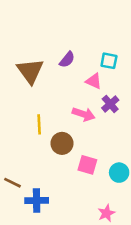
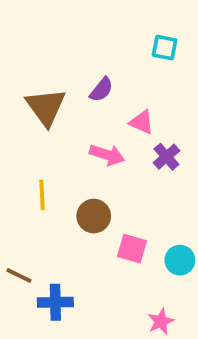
cyan square: (109, 61) -> (165, 48), moved
pink arrow: (84, 114) -> (107, 155), moved
yellow line: (39, 124) -> (42, 195), moved

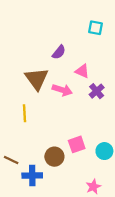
brown triangle: (46, 107) -> (37, 79), moved
brown circle: (94, 216) -> (54, 157), moved
pink square: (132, 249) -> (77, 144), turned -35

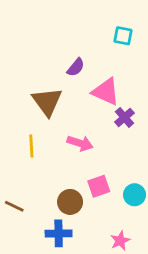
pink triangle: (82, 71) -> (106, 92), size x1.5
pink arrow: (62, 90) -> (80, 143), moved
blue cross: (32, 175) -> (59, 233), moved

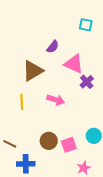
brown triangle: (47, 102) -> (33, 71), turned 35
pink square: (99, 186) -> (69, 145), moved
blue cross: (59, 233) -> (26, 164), moved

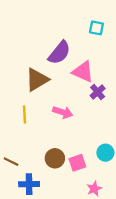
purple semicircle: (53, 47) -> (59, 53), size x1.6

